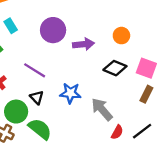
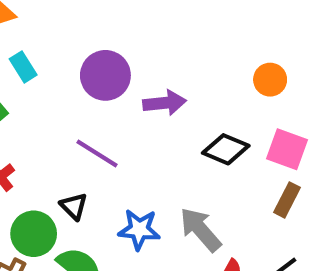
orange circle: (121, 36) -> (270, 80), moved
purple line: (35, 70) -> (97, 154), moved
blue star: (70, 93) -> (139, 230), moved

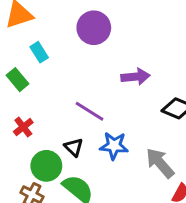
purple circle: (105, 75) -> (94, 28), moved
blue star: (139, 230) -> (114, 146), moved

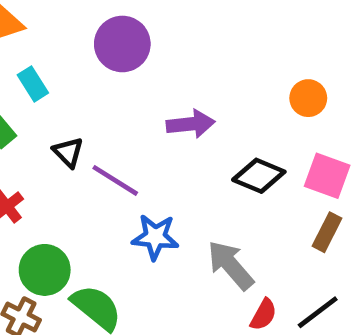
black triangle: (74, 147) -> (68, 152), moved

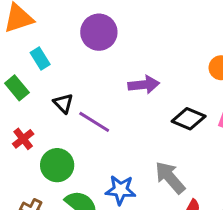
blue star: (155, 237) -> (121, 190), moved
green circle: (45, 270) -> (57, 165), moved

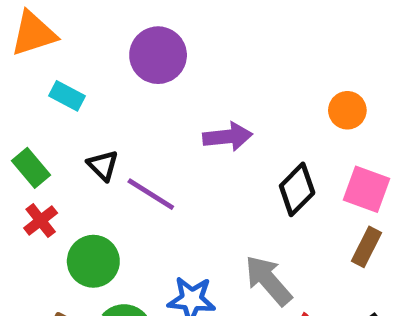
cyan rectangle: (40, 58) -> (67, 96), turned -30
green rectangle: (17, 88) -> (31, 168), moved
black diamond: (189, 119) -> (297, 189), turned -68

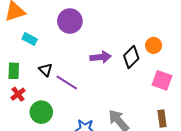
green rectangle: (31, 168) -> (14, 71), turned 42
black diamond: (297, 189) -> (131, 57), moved
brown rectangle: (367, 247) -> (162, 118), moved, turned -35

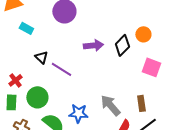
green rectangle: (14, 71) -> (11, 102), moved
brown rectangle: (162, 118) -> (141, 103), moved

